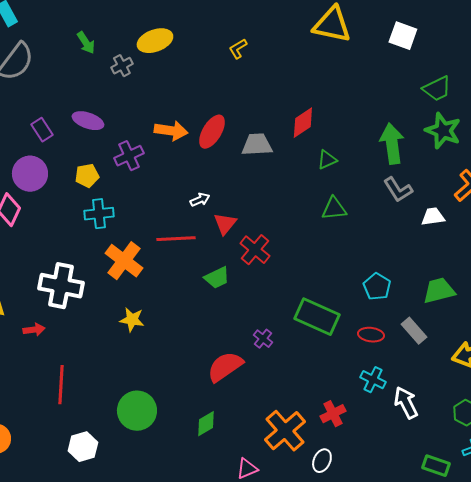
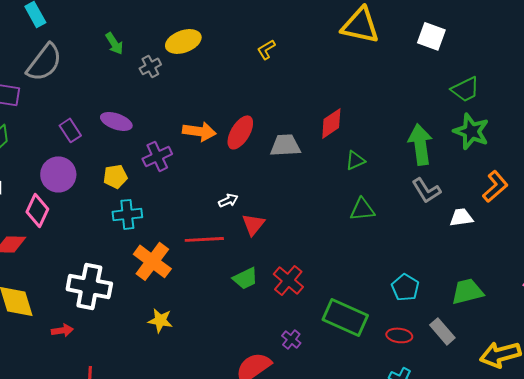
red cross: (255, 250) -> (288, 280), moved

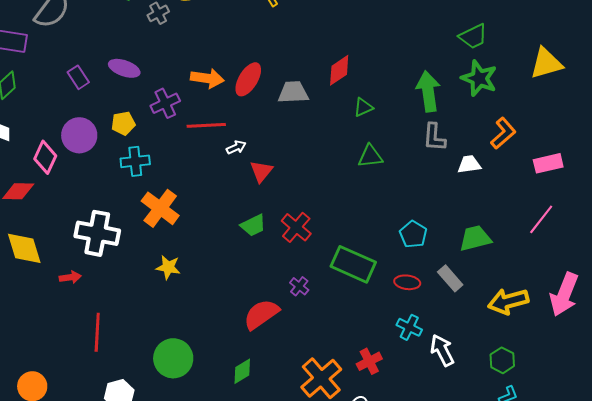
purple circle: (58, 174) -> (79, 135), moved
gray L-shape: (426, 190) -> (434, 137), turned 36
red line: (204, 239) -> (206, 125), moved

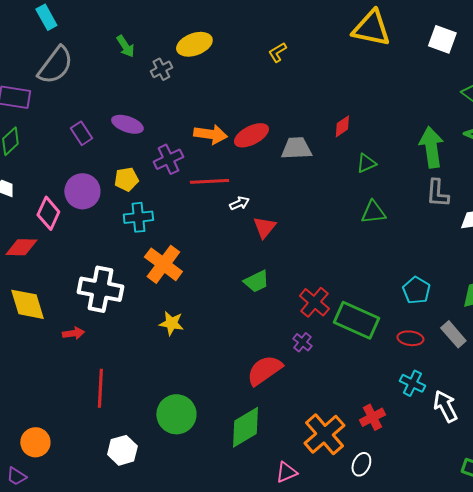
red diamond: (339, 70) -> (342, 126), size x0.7
red ellipse: (248, 79) -> (251, 135), turned 32
red cross: (296, 227) -> (314, 302), moved
green diamond: (242, 371) -> (245, 427), size x1.6

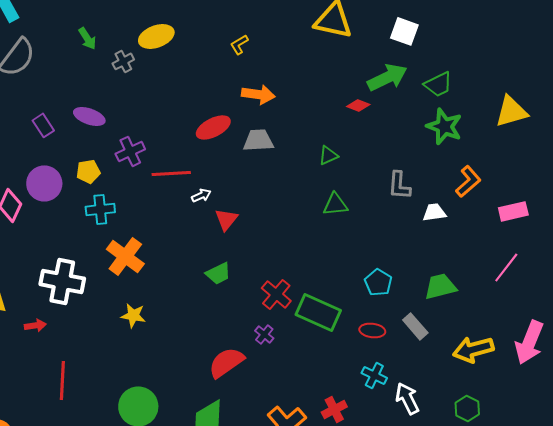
red diamond: (342, 126) -> (358, 105), moved, turned 55
orange arrow: (210, 134) -> (258, 94), moved
green arrow: (431, 147) -> (387, 77), moved, turned 72

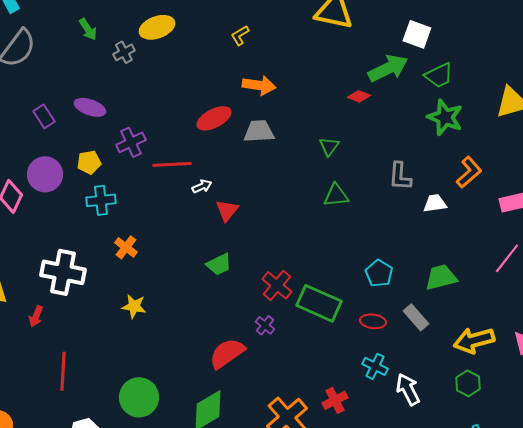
white square: (404, 31) -> (417, 34), moved
green triangle: (328, 155) -> (329, 146), turned -30
orange cross: (125, 256) -> (126, 247), size x0.6
red arrow: (35, 325) -> (36, 316), turned 120
green hexagon: (467, 408) -> (468, 383), moved

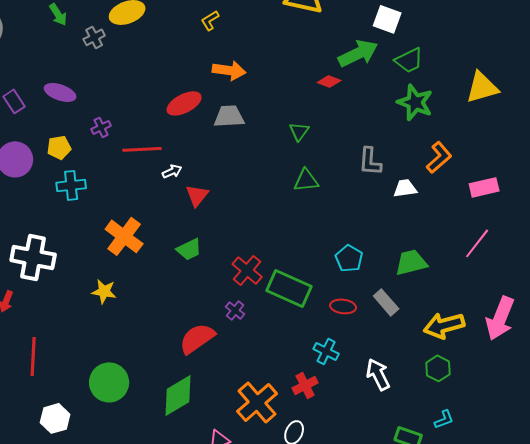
purple cross: (131, 142) -> (101, 127), size x0.7
orange cross: (126, 247) -> (124, 236), moved, size x1.6
cyan cross: (375, 366) -> (326, 351), moved

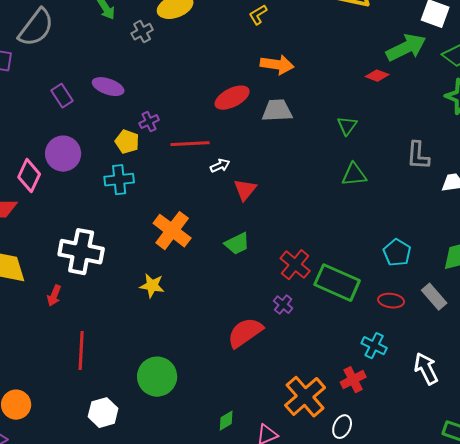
yellow pentagon: (59, 147) -> (127, 142), moved, turned 30
green diamond: (178, 395) -> (226, 421), moved, size x0.5

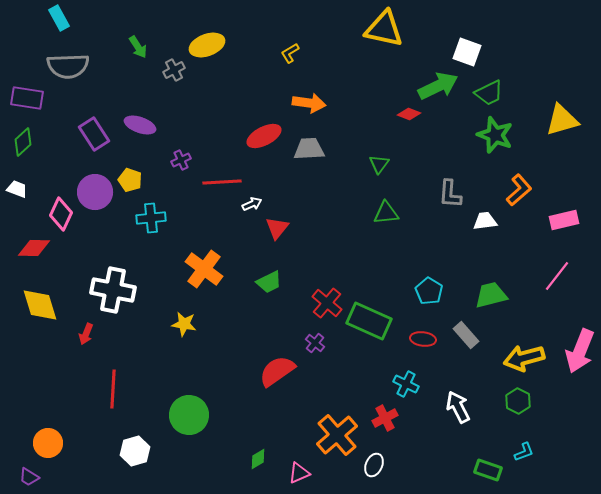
gray semicircle: (36, 28) -> (68, 66), turned 51
purple rectangle: (62, 96) -> (94, 134), size x1.4
yellow pentagon: (127, 142) -> (130, 180), moved

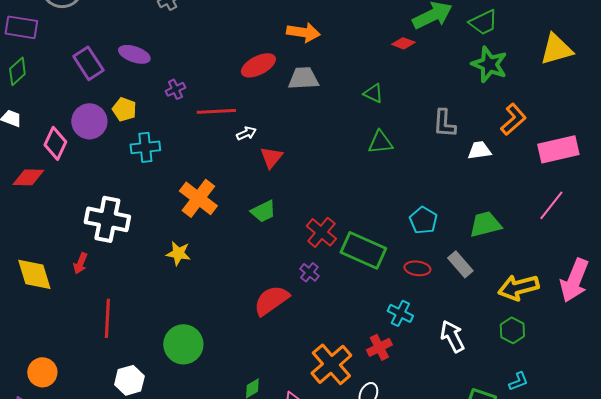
green triangle: (379, 164) -> (373, 93), turned -40
pink rectangle: (564, 220) -> (558, 149), size x1.4
yellow diamond: (40, 305) -> (34, 274), moved

